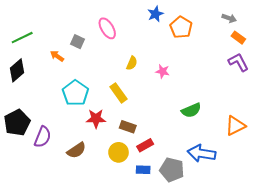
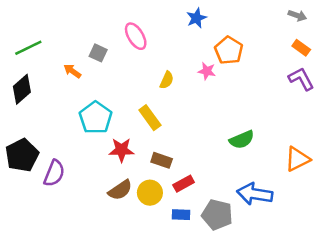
gray arrow: (229, 18) -> (297, 15), moved
orange pentagon: (181, 27) -> (229, 50), moved
pink star: (163, 71) -> (207, 71), moved
brown semicircle: (76, 150) -> (120, 190), moved

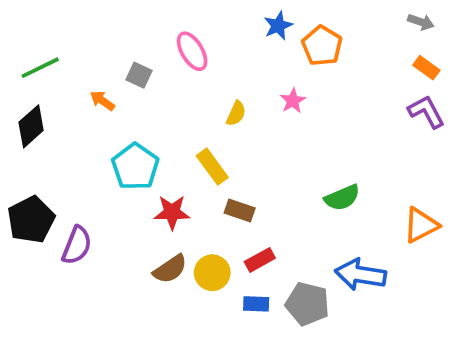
orange pentagon: (229, 50) -> (322, 46), moved
pink star: (207, 71) -> (293, 101), turned 30
brown rectangle: (162, 160) -> (240, 210), moved

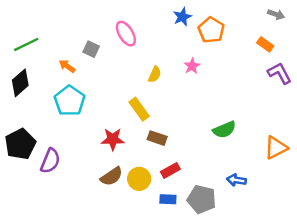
orange rectangle: (426, 68) -> (265, 44), moved
cyan pentagon: (135, 167) -> (70, 101), moved
blue arrow: (360, 275) -> (236, 180), size x0.6

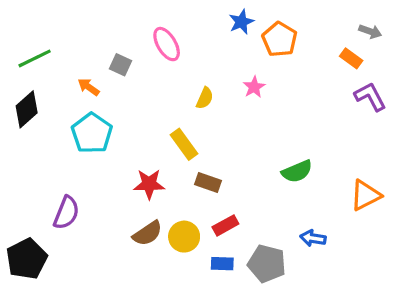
gray arrow: (276, 14) -> (370, 31), moved
black pentagon: (20, 144) -> (27, 259), moved

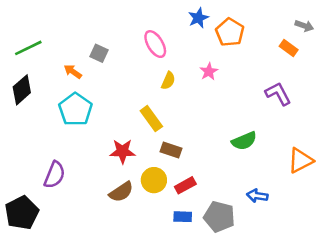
pink ellipse: (167, 44) -> (155, 44), moved
purple L-shape: (370, 97) -> (278, 94), moved
yellow circle: (184, 237) -> (154, 180), moved

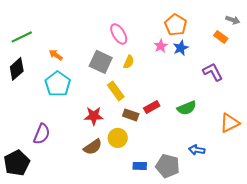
blue star: (198, 18) -> (181, 48), moved
gray square: (99, 53) -> (101, 62), moved, size x1.6
pink star: (209, 72) -> (161, 46), moved
red rectangle: (185, 185) -> (152, 107), moved

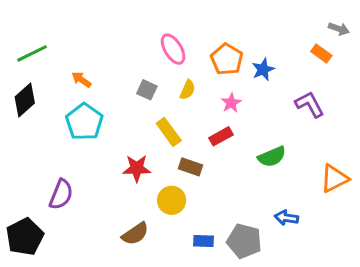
orange pentagon: (176, 25) -> (227, 59), moved
pink star: (161, 46) -> (231, 103), moved
gray square: (101, 62) -> (147, 90), size x0.6
red rectangle: (152, 107) -> (221, 136), moved
brown semicircle: (93, 147) -> (135, 234), moved

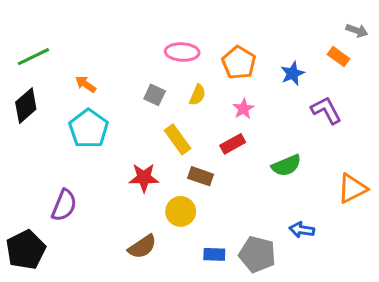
pink ellipse: (173, 49) -> (182, 52), turned -56
blue star: (263, 69) -> (293, 73), moved

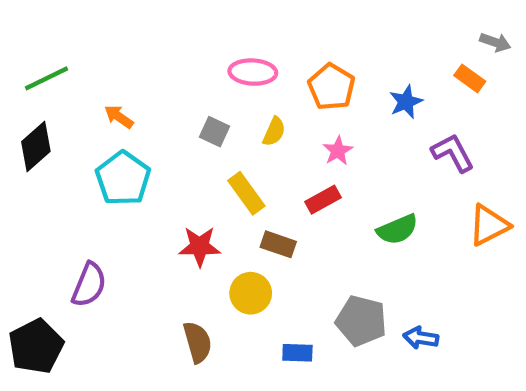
orange triangle: (352, 188) -> (489, 225), moved
blue arrow: (302, 230) -> (421, 338), moved
brown semicircle: (142, 247) -> (197, 342), turned -72
gray pentagon: (257, 254) -> (361, 321), moved

